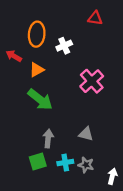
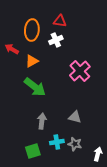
red triangle: (95, 18) -> (60, 21), moved
green square: (38, 161) -> (33, 151), moved

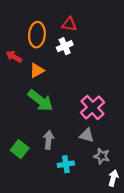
pink cross: (80, 71) -> (92, 107), moved
gray star: (75, 144) -> (102, 156), moved
green square: (33, 151) -> (20, 149), moved, turned -35

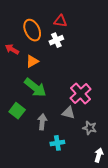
orange ellipse: (37, 35) -> (32, 30), turned -30
gray triangle: (87, 135) -> (68, 113), moved
green square: (20, 149) -> (17, 111), moved
gray star: (102, 156) -> (90, 128), moved

